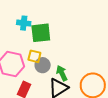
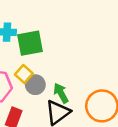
yellow square: (34, 56) -> (24, 74), turned 32

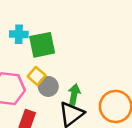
green arrow: (61, 93) -> (74, 94), turned 42

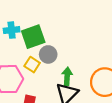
gray circle: (48, 86) -> (48, 54), moved

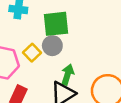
green square: (33, 37) -> (56, 24), moved

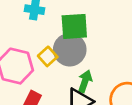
gray circle: (52, 46) -> (70, 50), size x1.5

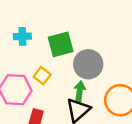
gray circle: (70, 50) -> (88, 64), moved

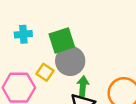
gray circle: (88, 64) -> (70, 61), moved

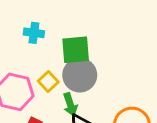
green arrow: (83, 86) -> (70, 105), moved, turned 144

